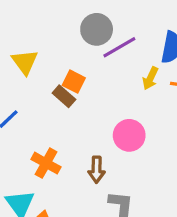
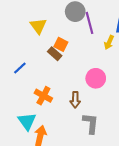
purple line: (119, 47) -> (90, 23), turned -75
yellow triangle: (25, 62) -> (38, 26), moved

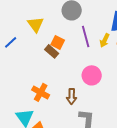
purple line: (90, 23) -> (86, 36), moved
blue line: (20, 68) -> (11, 42), moved

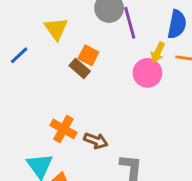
purple line: (86, 36) -> (130, 23), moved
pink circle: (92, 75) -> (147, 73), moved
brown arrow: (72, 96) -> (96, 141), moved, turned -70

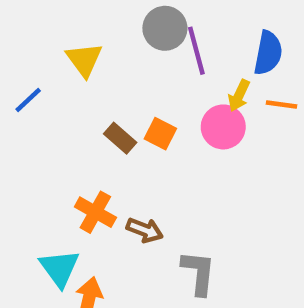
orange square: (88, 55) -> (160, 134), moved
brown rectangle: (80, 68) -> (120, 138), moved

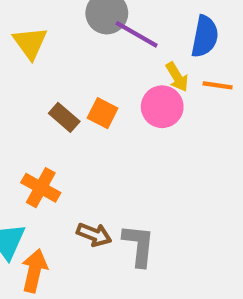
purple line: (196, 51) -> (137, 34), turned -45
yellow arrow: (239, 96) -> (177, 77), turned -56
brown arrow: (145, 230) -> (94, 235), moved

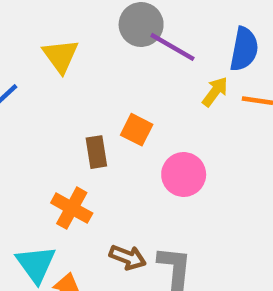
yellow arrow: (177, 77) -> (215, 92), turned -112
pink circle: (162, 107) -> (184, 174), moved
brown rectangle: (64, 117) -> (96, 152), moved, turned 40

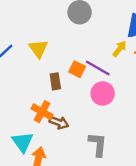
purple line: (172, 47) -> (98, 68), moved
yellow triangle: (61, 56) -> (38, 49), moved
brown arrow: (128, 257) -> (59, 123), moved

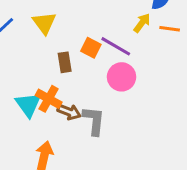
cyan triangle: (23, 142) -> (28, 105), moved
gray L-shape: (98, 144) -> (94, 121), moved

